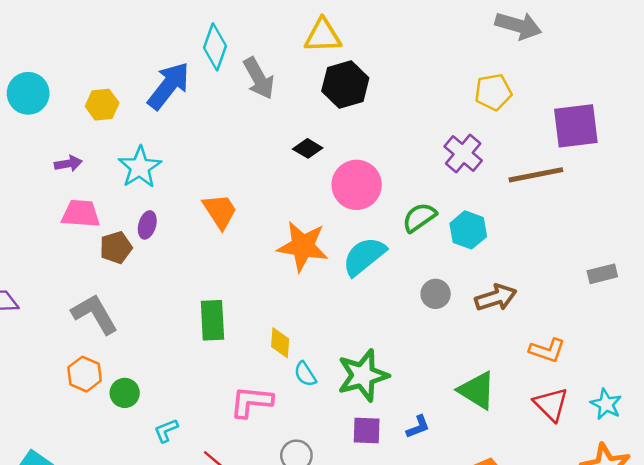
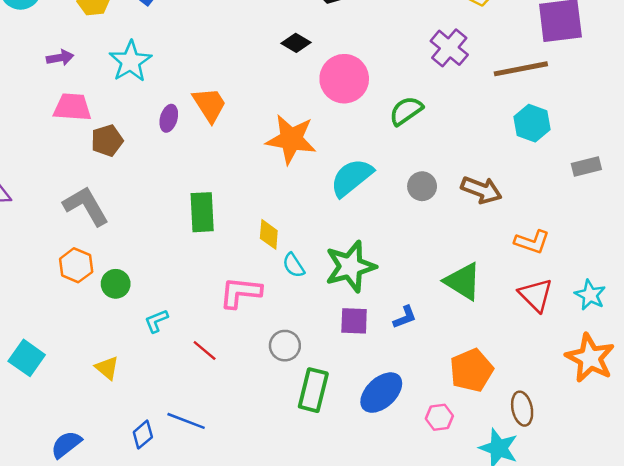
purple ellipse: (147, 225) -> (169, 118), moved
cyan hexagon: (468, 230) -> (532, 123), moved
cyan semicircle: (364, 256) -> (352, 178), moved
brown arrow: (496, 298) -> (481, 190), turned 39

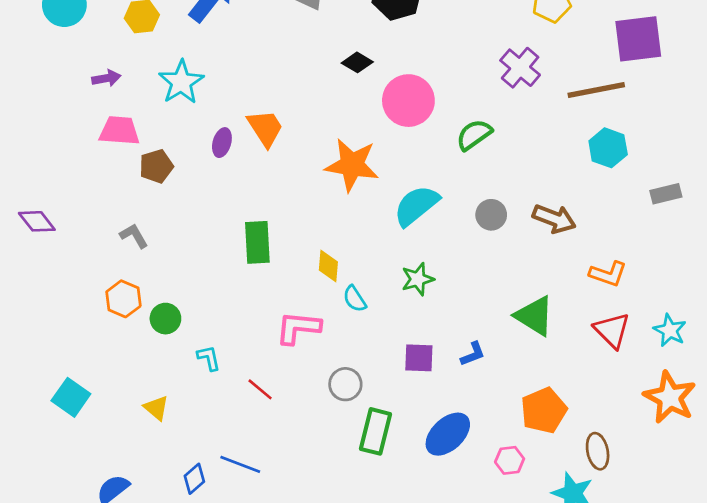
gray L-shape: (86, 206) -> (134, 236), size x0.6
green star: (350, 267) -> (418, 279), moved, size x0.6
cyan L-shape: (156, 321) -> (209, 358), turned 100

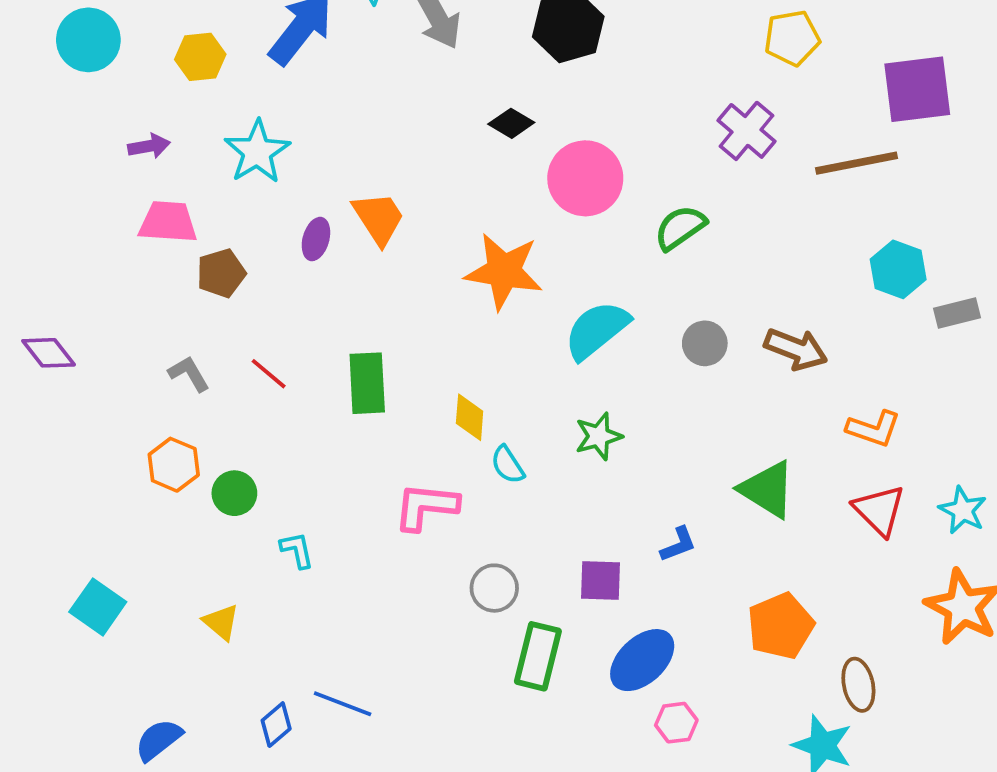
cyan hexagon: (608, 148) -> (898, 269), moved
purple square: (419, 358) -> (600, 580), moved
red line: (260, 389) -> (269, 374), moved
pink hexagon: (510, 460) -> (676, 723), moved

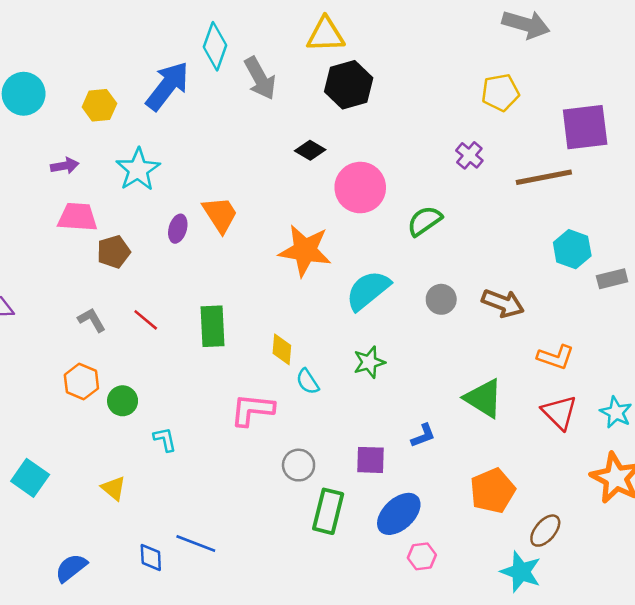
purple cross: (746, 131) -> (469, 155), size x0.7
brown ellipse: (858, 685) -> (545, 531), turned 52
blue diamond: (276, 725) -> (151, 558), turned -52

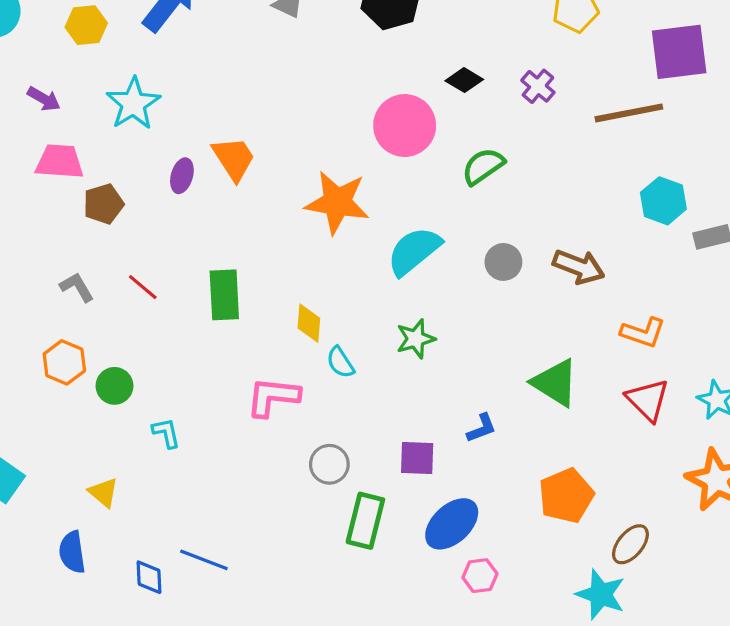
black diamond: (310, 150) -> (464, 80), moved
purple arrow: (65, 166) -> (44, 99), turned 40
blue semicircle: (71, 568) -> (72, 552), moved, turned -60

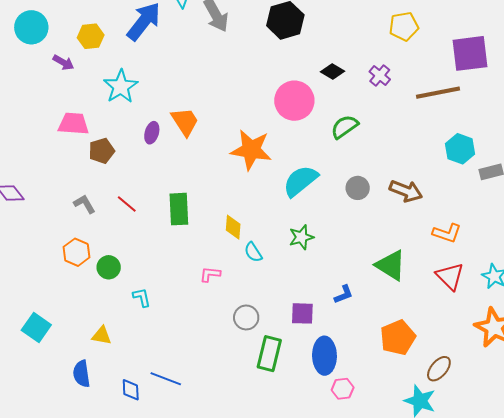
purple arrow: (44, 99) -> (63, 62), moved
pink L-shape: (273, 397) -> (210, 274), size x0.6
yellow triangle: (104, 493) -> (102, 336), turned -30
blue ellipse: (452, 524) -> (324, 356), turned -48

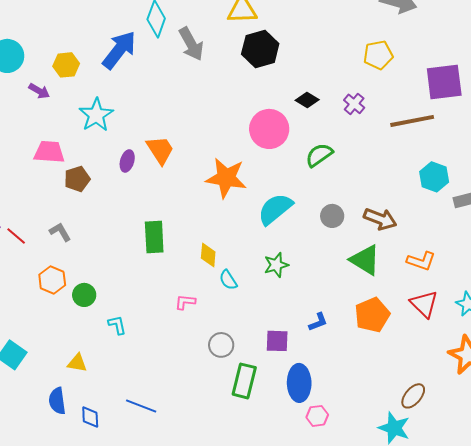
red line: (127, 204) -> (16, 236), moved
green triangle: (391, 265) -> (365, 260), moved
orange pentagon: (398, 338) -> (372, 315), moved
blue diamond: (131, 390) -> (90, 417), moved

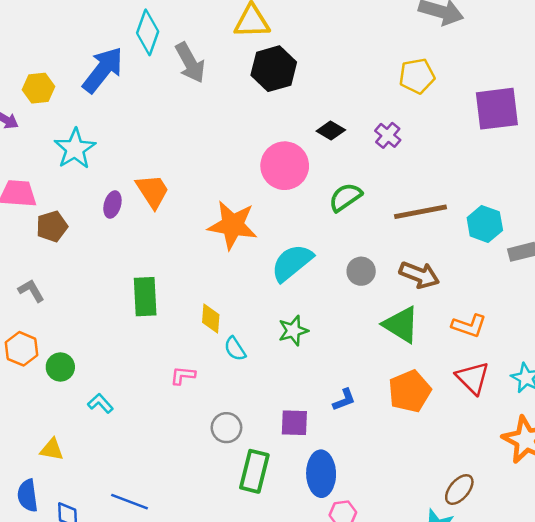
brown line: (412, 121) -> (421, 212), moved
cyan L-shape: (117, 325) -> (100, 403), turned -30

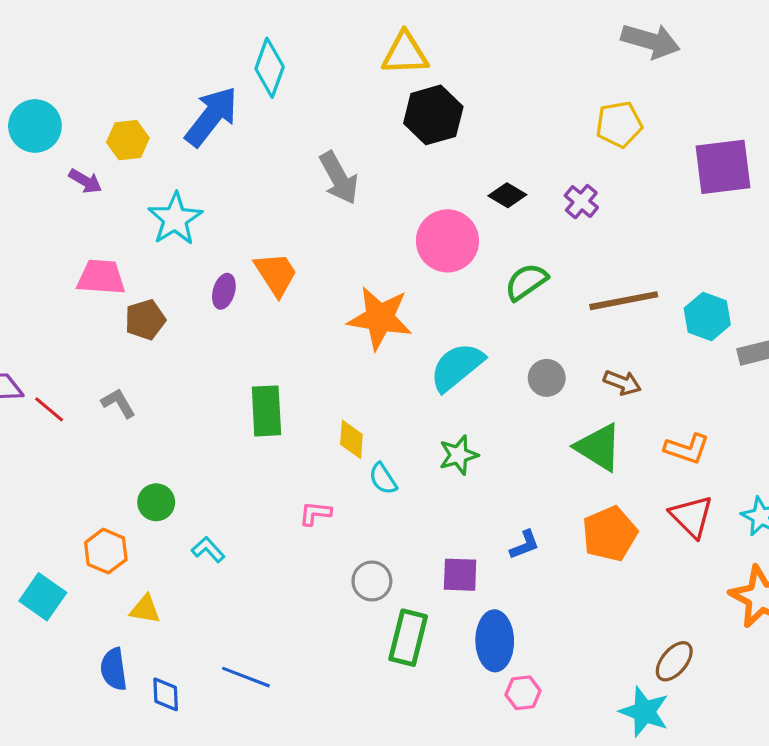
gray arrow: (190, 63) -> (339, 178), moved
brown arrow: (419, 275) -> (622, 383), size x0.7
orange hexagon: (22, 349) -> (106, 551), moved

